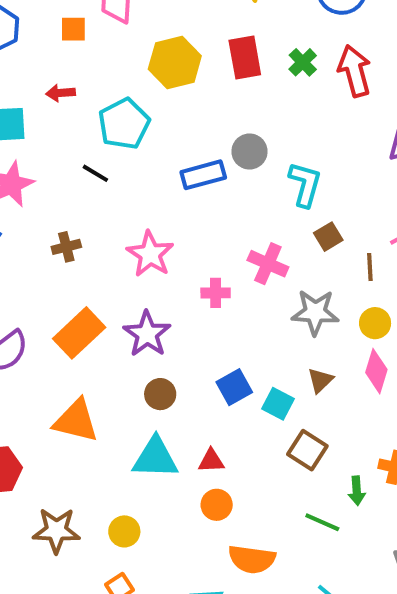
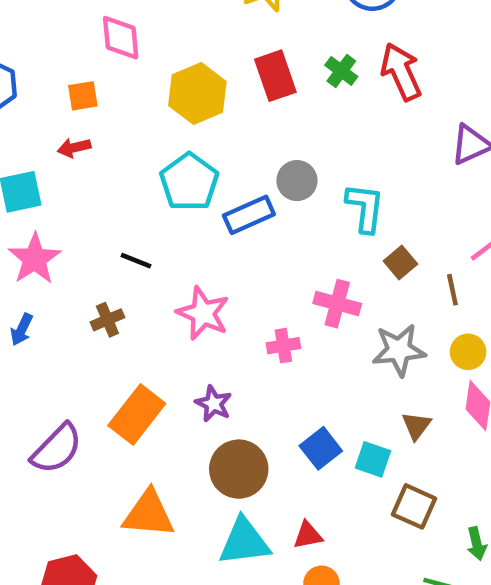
orange square: (73, 29) -> (83, 96), moved
cyan pentagon: (124, 124) -> (189, 182), moved
black line: (95, 173) -> (136, 261), moved
purple star: (147, 334) -> (213, 404), size x0.7
brown circle: (160, 394) -> (239, 469), size x1.6

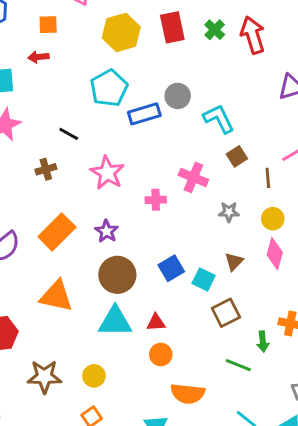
cyan L-shape: (365, 208) -> (219, 119), turned -40
gray star: (399, 350) -> (229, 212), size x0.6
brown square: (414, 506) -> (226, 313), turned 32

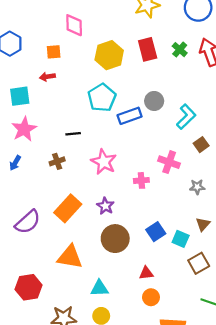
cyan L-shape: (219, 119) -> (186, 117), turned 75
black line: (69, 134) -> (73, 134), turned -32
cyan triangle: (115, 322) -> (99, 288), moved, size x0.7

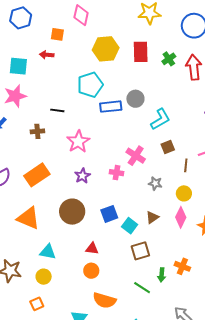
pink cross: (141, 180) -> (117, 173), moved
purple star: (105, 206) -> (82, 176), moved

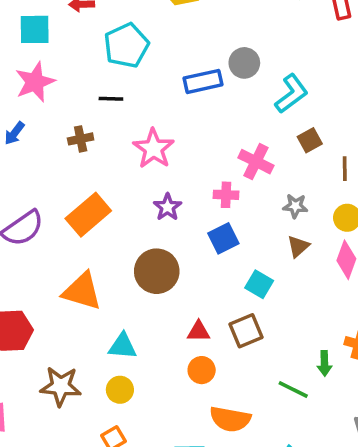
cyan pentagon: (90, 85) -> (126, 45), moved
blue square: (109, 214) -> (223, 238), moved
brown triangle: (152, 217) -> (298, 246), moved
brown square: (140, 251) -> (246, 331), moved

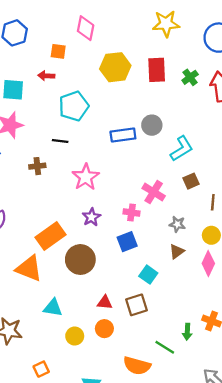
orange rectangle: (88, 215) -> (51, 236), moved
yellow circle: (120, 390) -> (75, 336), moved
orange semicircle: (230, 419) -> (137, 366), moved

